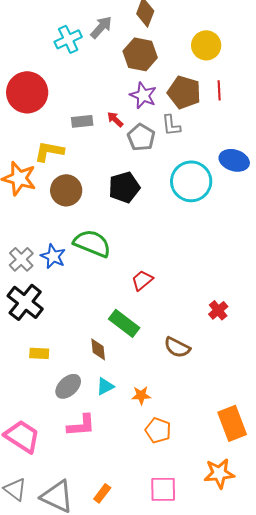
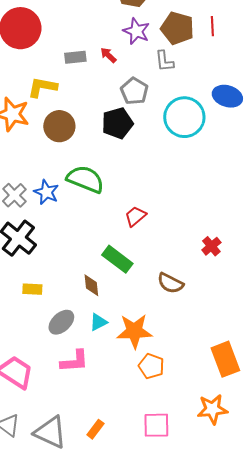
gray pentagon: (141, 137) -> (134, 91), moved
orange star: (141, 395) -> (134, 331), size x1.8

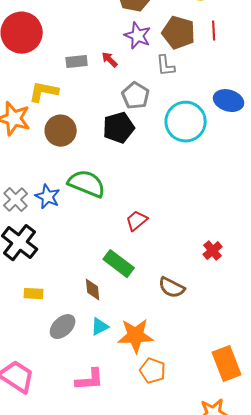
pink L-shape: (74, 361) -> (90, 380), moved

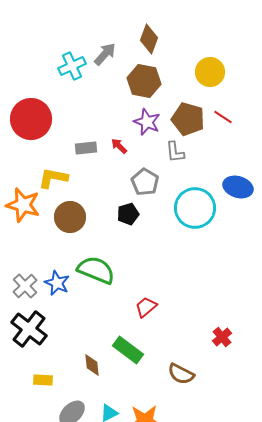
red line: (214, 31) -> (223, 117), turned -54
black pentagon: (119, 128) -> (128, 214), size x0.7
brown diamond: (93, 290) -> (92, 365), moved

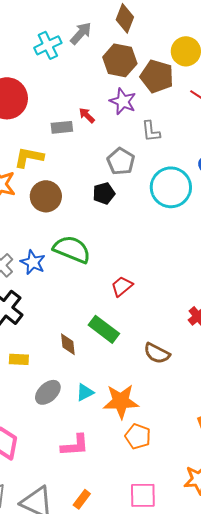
brown pentagon: (188, 119) -> (157, 76), moved
red arrow: (119, 146) -> (87, 115), moved

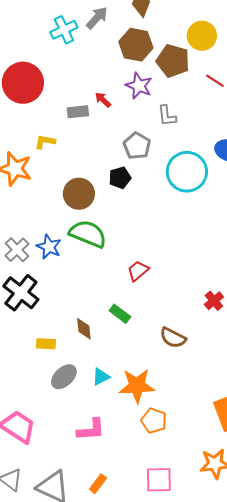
yellow L-shape: (29, 157) -> (45, 142), size x0.7
brown circle: (46, 196) -> (79, 194), moved
green rectangle: (104, 329) -> (120, 314), size x0.7
yellow rectangle: (19, 359) -> (46, 344), moved

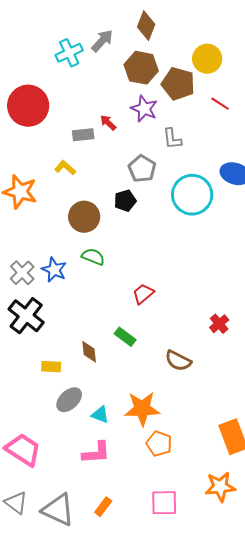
yellow L-shape: (45, 142) -> (65, 168), moved, turned 30
green semicircle: (88, 234) -> (93, 257), size x0.6
cyan triangle: (101, 377) -> (100, 415), moved, turned 48

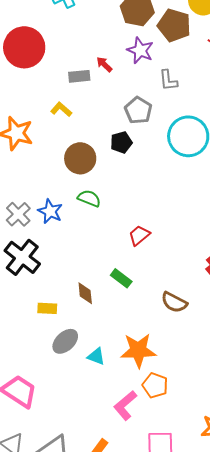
pink L-shape: (96, 453) -> (125, 405), moved, turned 144

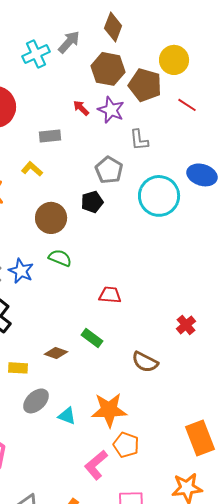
red arrow: (104, 64) -> (81, 108), moved
red trapezoid: (139, 235) -> (110, 295), turned 45
brown diamond: (85, 293) -> (56, 353), turned -65

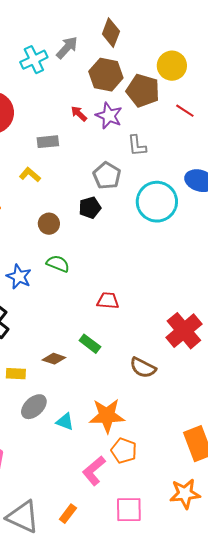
brown circle: (51, 218) -> (49, 224), size x0.7
red cross: (186, 325) -> (184, 331), size x1.8

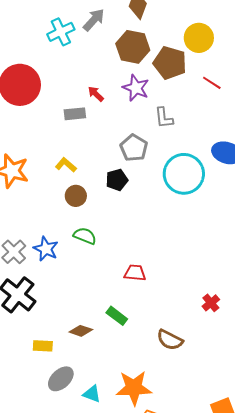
red arrow: (79, 114) -> (96, 94), moved
yellow L-shape: (30, 175) -> (66, 165), moved
red cross: (184, 331) -> (211, 303), size x0.5

